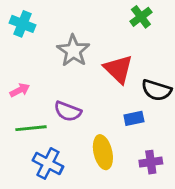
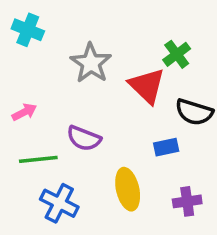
green cross: (141, 17) -> (177, 54), moved

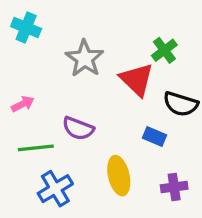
blue rectangle: (166, 147) -> (155, 137), turned 35
blue cross: (59, 203) -> (55, 189), turned 32

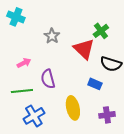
gray star: (85, 58) -> (52, 36), size x0.7
pink arrow: (23, 104) -> (24, 63), moved
purple semicircle: (78, 128) -> (48, 79), turned 54

